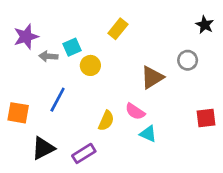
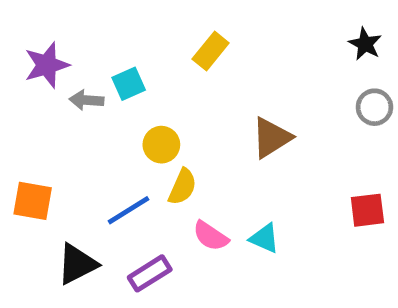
gray circle: (188, 60) -> (374, 107), moved
yellow circle: (90, 65) -> (161, 145), moved
blue line: (58, 100) -> (129, 210), moved, turned 30
pink semicircle: (135, 111) -> (211, 236), moved
yellow semicircle: (106, 121) -> (182, 187), moved

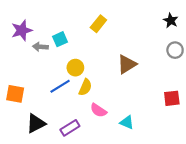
blue line: (129, 210) -> (60, 86), moved
cyan triangle: (264, 238) -> (127, 122), moved

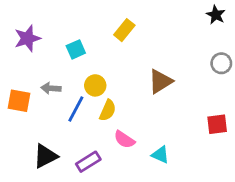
black star: (171, 21) -> (216, 15), moved
gray arrow: (40, 47) -> (51, 88), moved
blue line: (60, 86) -> (76, 109), turned -30
orange square: (15, 94) -> (19, 101), moved

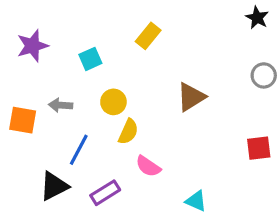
blue line: (76, 109) -> (79, 150), moved
cyan triangle: (160, 155) -> (196, 201), moved

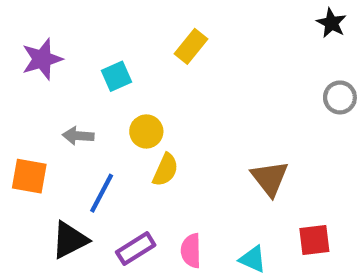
brown triangle: (191, 97) -> (270, 178), moved, turned -36
orange square: (23, 120) -> (29, 176), moved
red square: (259, 148) -> (314, 240), moved
pink semicircle: (148, 166) -> (191, 251), moved, turned 55

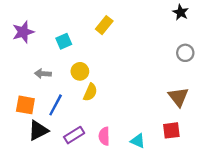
orange square: (29, 176) -> (25, 105), moved
brown triangle: (270, 178) -> (178, 97), moved

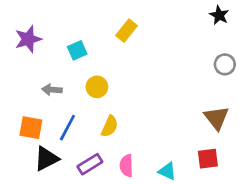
yellow semicircle: (90, 92) -> (110, 126), moved

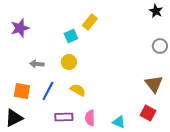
cyan square: (77, 50) -> (71, 36), moved
yellow semicircle: (110, 126) -> (78, 90), turned -84
black triangle: (46, 159) -> (14, 118), moved
red square: (208, 159) -> (148, 113), turned 35
purple rectangle: (90, 164) -> (64, 117), turned 30

